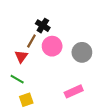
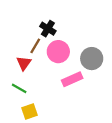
pink rectangle: (74, 91) -> (72, 79), moved

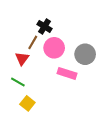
pink rectangle: (72, 79) -> (67, 73), turned 42
yellow square: (30, 111) -> (27, 103), turned -32

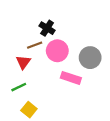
brown line: (33, 42) -> (35, 45), turned 40
green line: (18, 82) -> (19, 87), turned -56

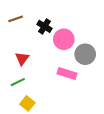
brown line: (35, 45) -> (16, 19), moved
pink circle: (57, 51) -> (64, 39), moved

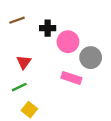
black cross: (45, 26) -> (48, 28), turned -32

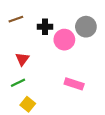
gray circle: (91, 58) -> (86, 27), moved
pink rectangle: (71, 78) -> (74, 84), moved

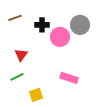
yellow square: (28, 104) -> (36, 95), moved, turned 32

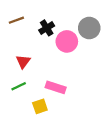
black cross: (42, 25) -> (47, 28), turned -32
pink rectangle: (69, 78) -> (56, 87), moved

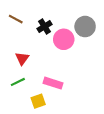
brown line: (16, 20) -> (16, 19), turned 48

